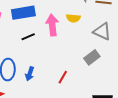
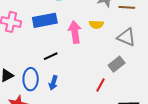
black line: (28, 37) -> (51, 56), moved
red line: (63, 77) -> (101, 85), moved

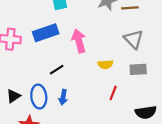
yellow semicircle: (96, 24) -> (105, 64), moved
gray triangle: (126, 37) -> (134, 39), turned 30
gray rectangle: (117, 64) -> (138, 69), moved, turned 42

